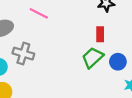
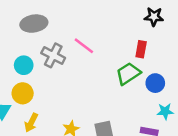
pink line: (39, 13) -> (84, 46), moved

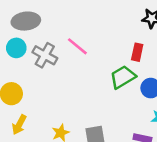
cyan circle: (24, 65) -> (16, 48), moved

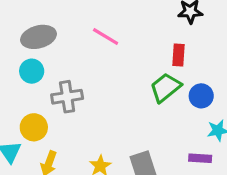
pink line: (77, 46) -> (106, 37), moved
gray cross: (45, 55) -> (67, 97), moved, turned -30

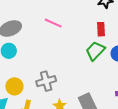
gray cross: (67, 97) -> (46, 81), moved

